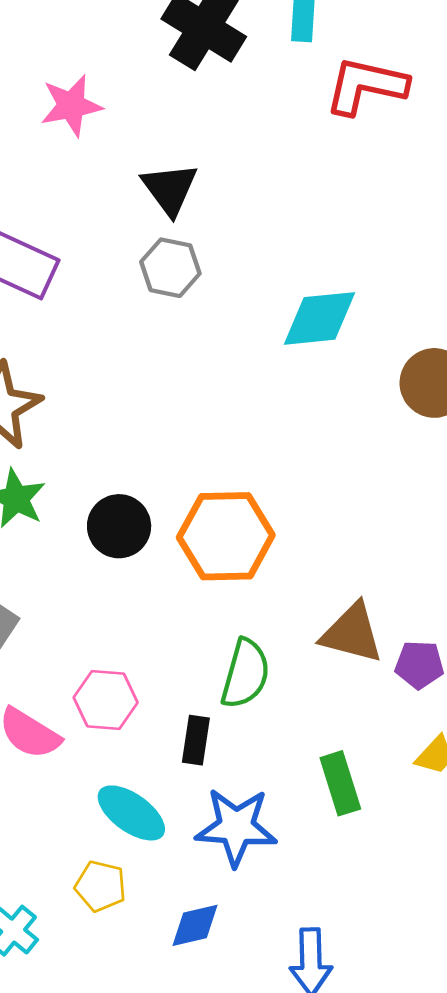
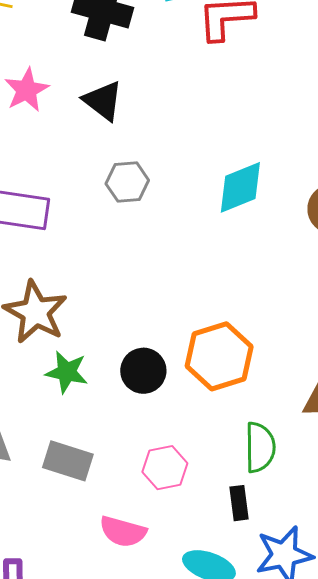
black triangle: (170, 189) -> (103, 101), moved
pink hexagon: (106, 700) -> (165, 468), moved

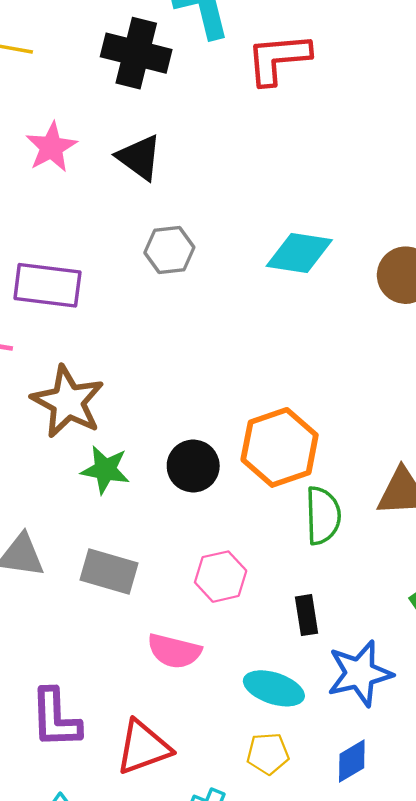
cyan diamond: (240, 187) -> (299, 253), turned 32
green semicircle: (260, 447) -> (323, 516), moved

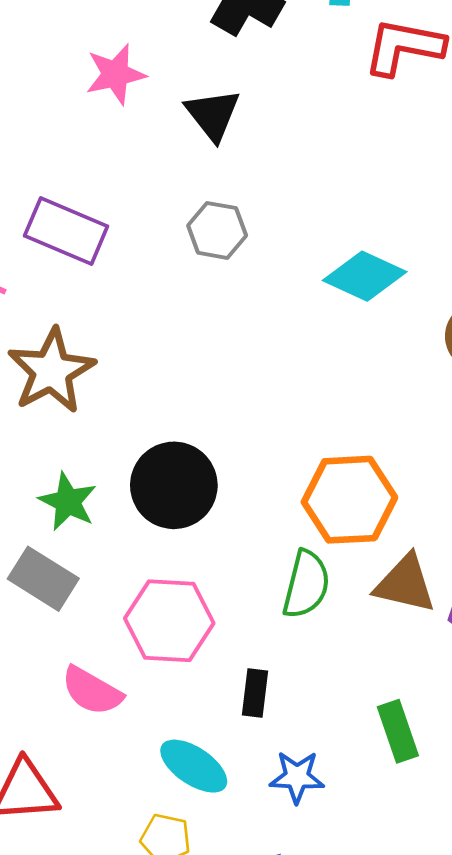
orange hexagon: (280, 447) -> (349, 500), moved
black circle: (193, 466) -> (174, 485), size x1.4
green star: (105, 470) -> (68, 502), moved
pink hexagon: (221, 577) -> (169, 621), size x1.4
blue star: (360, 673) -> (297, 777), size x0.7

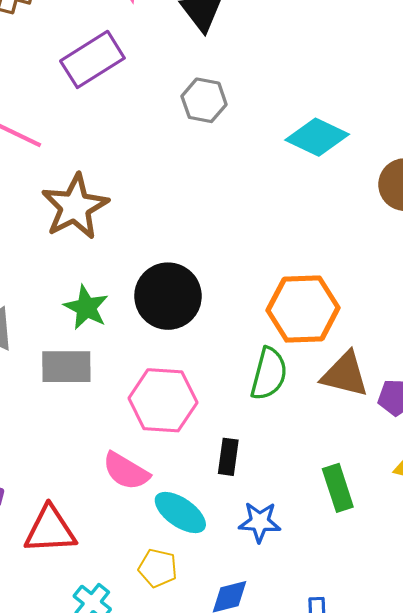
purple rectangle: (66, 231) -> (92, 59), moved, turned -56
gray rectangle: (43, 579) -> (66, 367), turned -33
pink semicircle: (92, 691) -> (126, 471), moved

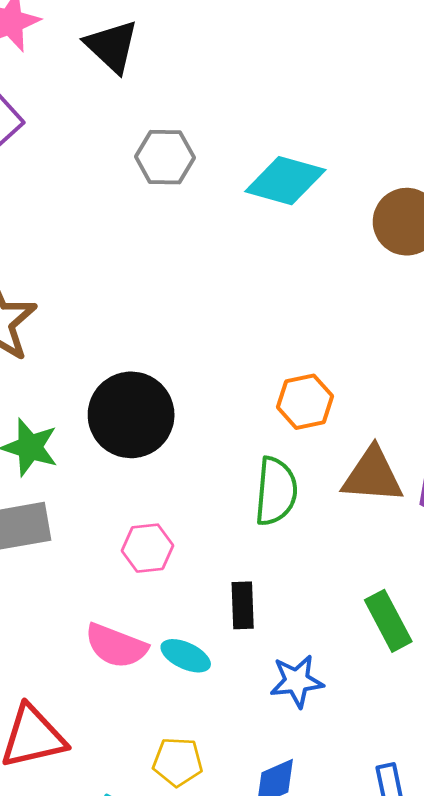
gray hexagon: (204, 100) -> (165, 157), moved
orange hexagon: (303, 309) -> (305, 402), size x0.6
pink hexagon: (163, 400) -> (148, 548), size x0.6
cyan ellipse: (180, 513) -> (186, 656), moved, size x0.7

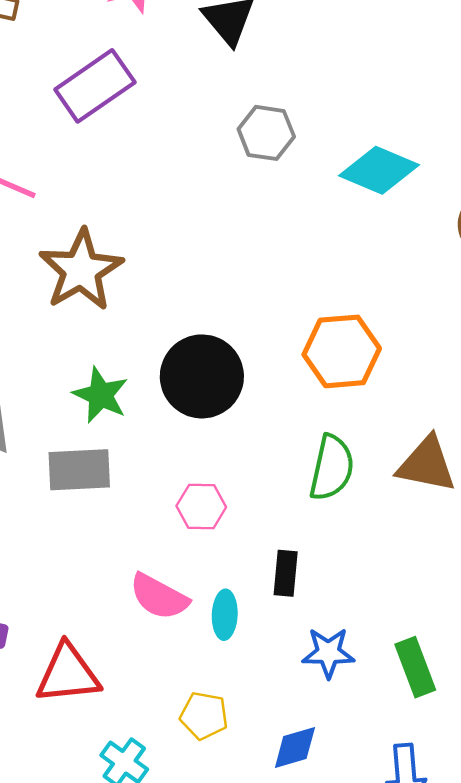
orange hexagon: (305, 402) -> (342, 351), moved, size x1.4
green rectangle: (388, 621) -> (415, 667), moved
cyan ellipse: (186, 656) -> (225, 615), turned 60

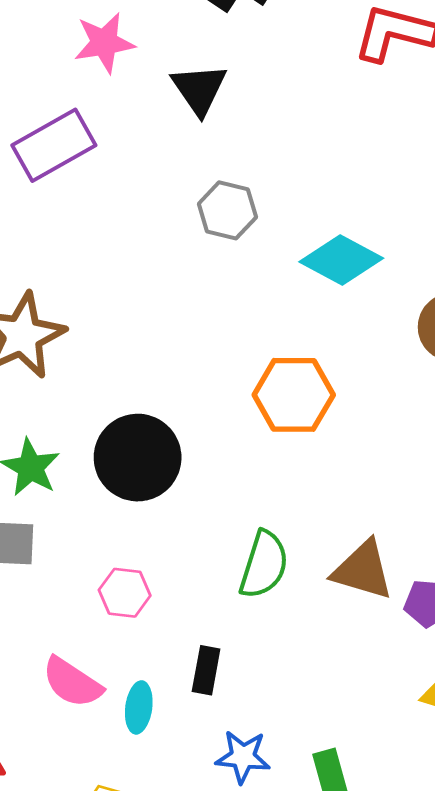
orange hexagon: (342, 351) -> (294, 395), moved

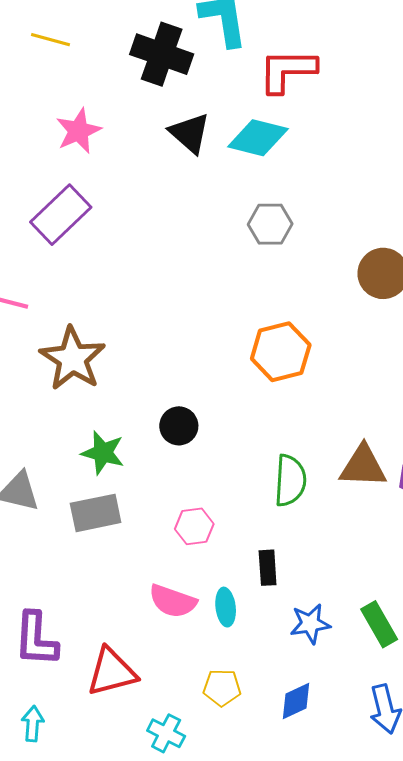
black triangle: (199, 89) -> (190, 133), moved
gray hexagon: (227, 210) -> (270, 224), moved
cyan diamond: (341, 260) -> (258, 138), moved
black circle: (138, 458) -> (179, 426), size x0.6

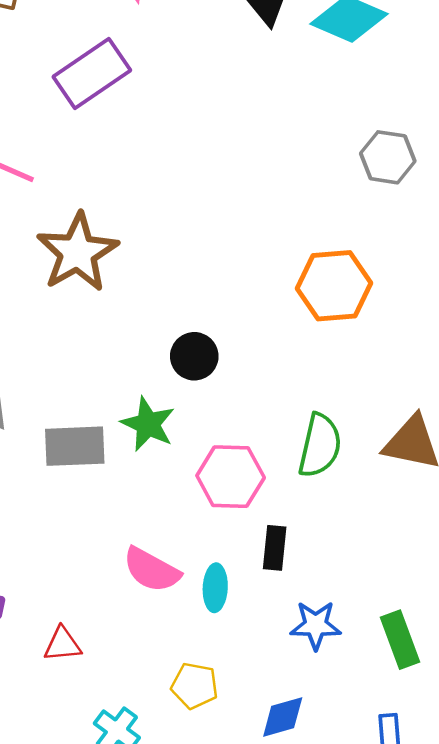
gray hexagon: (270, 224) -> (388, 157), moved
green star: (103, 453) -> (148, 424), moved
pink hexagon: (194, 526) -> (231, 477), moved, size x1.4
red triangle: (112, 672) -> (63, 644), size x0.6

